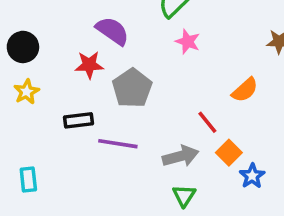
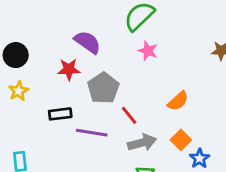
orange semicircle: (245, 90) -> (178, 101), moved
red line: (207, 122) -> (129, 115), moved

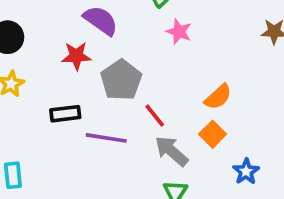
orange square: (181, 140) -> (213, 134), moved
gray arrow: (142, 143) -> (171, 151), turned -124

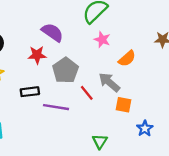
orange semicircle: (218, 97) -> (127, 59), moved
orange square: (213, 134) -> (124, 105), turned -35
gray arrow: (171, 151) -> (109, 82), moved

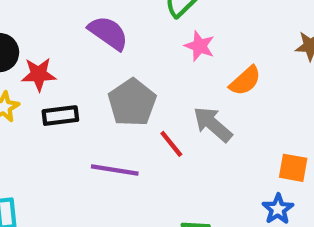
red star: (37, 55) -> (39, 74), moved
black rectangle: (30, 92) -> (60, 116), moved
orange square: (124, 105) -> (293, 168), moved

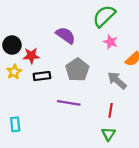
red line: (171, 144) -> (111, 110), moved, turned 48

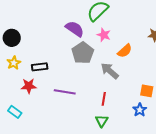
purple semicircle: (66, 35) -> (75, 29), moved
red star: (31, 56) -> (29, 86), moved
gray pentagon: (77, 70) -> (83, 53), moved
cyan rectangle: (15, 124) -> (15, 112), turned -48

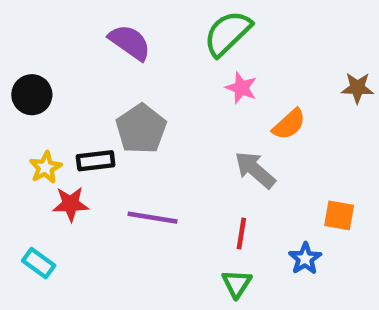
purple semicircle: (75, 29) -> (130, 42), moved
gray pentagon: (83, 53) -> (141, 129), moved
yellow star: (14, 63) -> (46, 168), moved
blue star: (140, 110) -> (305, 259), moved

